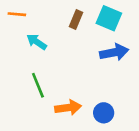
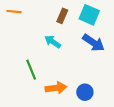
cyan arrow: (37, 42) -> (53, 42), moved
blue arrow: (114, 52) -> (94, 43), turned 45

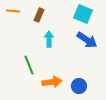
brown rectangle: (62, 16) -> (39, 15), moved
cyan arrow: (53, 42) -> (49, 39), turned 56

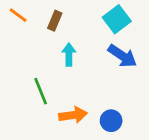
orange line: (13, 11) -> (18, 15), turned 32
cyan square: (83, 14) -> (117, 19), turned 30

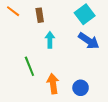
brown rectangle: (55, 21) -> (40, 15), turned -32
orange arrow: (73, 115) -> (53, 84), turned -90

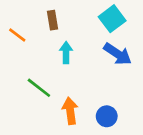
orange line: (13, 11) -> (17, 35), moved
green line: (29, 66) -> (39, 88), turned -30

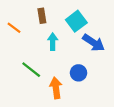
cyan square: (112, 19) -> (76, 21), moved
blue circle: (107, 116) -> (78, 73), moved

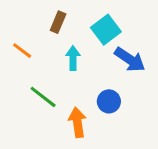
brown rectangle: (42, 16) -> (58, 22), turned 32
orange line: (14, 28) -> (22, 51), moved

